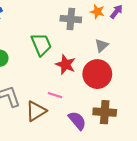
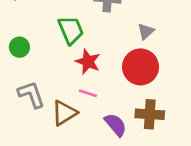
red star: (66, 65) -> (88, 62), moved

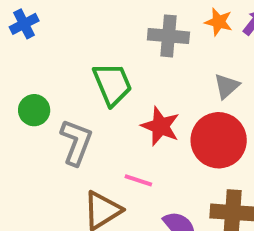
red star: (88, 62) -> (160, 126), moved
gray L-shape: (31, 95) -> (76, 142), moved, turned 40

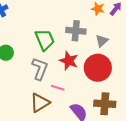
gray cross: (168, 36) -> (76, 31), moved
gray L-shape: (76, 142) -> (40, 69), moved

